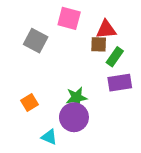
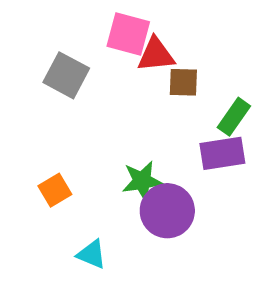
red triangle: (106, 29) -> (156, 55), moved
green rectangle: (115, 57) -> (234, 117), moved
purple circle: (74, 117) -> (167, 211), moved

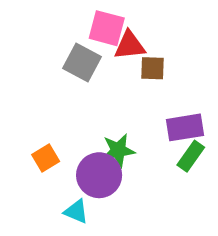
gray square: (66, 75) -> (82, 63), moved
green rectangle: (234, 117) -> (191, 156), moved
purple circle: (167, 211) -> (99, 175), moved

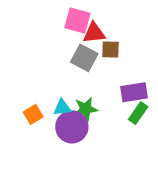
gray square: (82, 63) -> (84, 58), moved
cyan triangle: (76, 211) -> (62, 108), moved, turned -30

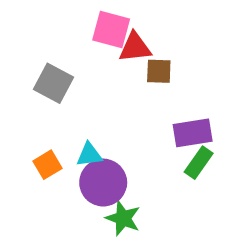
gray square: (84, 58) -> (54, 83), moved
green star: (86, 109) -> (123, 218), moved, turned 30

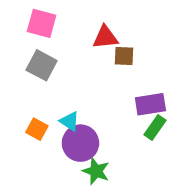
pink square: (111, 30) -> (42, 23), moved
cyan triangle: (89, 155) -> (70, 121), turned 40
orange square: (48, 165) -> (37, 129), turned -30

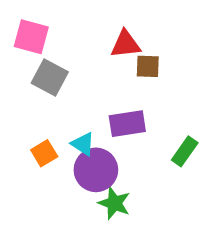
pink square: (42, 23) -> (31, 37), moved
purple rectangle: (150, 104) -> (127, 124), moved
orange square: (37, 129) -> (44, 153), turned 30

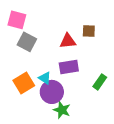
red triangle: (126, 44) -> (68, 41), moved
brown square: (148, 66) -> (89, 31), moved
orange square: (44, 153) -> (24, 83), size x1.5

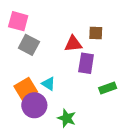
purple rectangle: (69, 67) -> (86, 63), moved, turned -72
green rectangle: (100, 82) -> (108, 88), turned 35
purple circle: (52, 92) -> (34, 105), moved

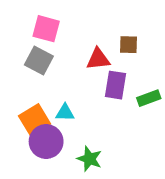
pink square: (18, 21) -> (46, 29), moved
cyan triangle: (48, 84) -> (65, 113), turned -32
green rectangle: (108, 88) -> (149, 98), moved

